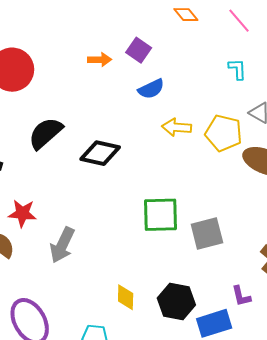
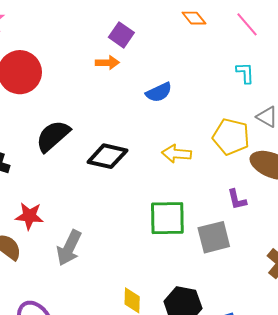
purple square: (139, 50) -> (121, 35), moved
yellow arrow: (177, 127) -> (177, 154), moved
purple L-shape: (241, 296) -> (237, 199), moved

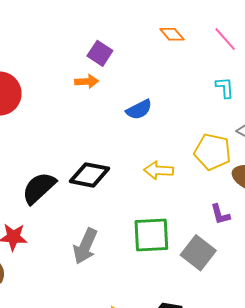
black semicircle: (53, 136) -> (39, 188), moved
gray square: (214, 237) -> (198, 253), turned -36
gray arrow: (69, 248) -> (85, 246), moved

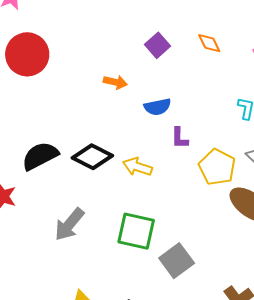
purple square: (100, 53) -> (157, 45), moved
orange arrow: (87, 81) -> (115, 82), moved
yellow arrow: (159, 170) -> (137, 167), moved
purple L-shape: (220, 214) -> (180, 138), moved

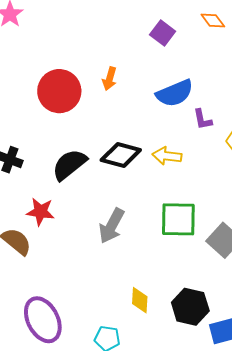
red circle: (27, 54) -> (59, 91), moved
orange arrow: (115, 82) -> (110, 79), moved, turned 105
blue semicircle: (157, 107) -> (175, 93), size x1.4

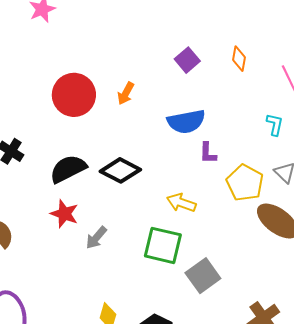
orange diamond: (213, 20) -> (239, 59), turned 35
yellow arrow: (167, 156) -> (181, 203), moved
red star: (40, 212) -> (64, 214), moved
gray arrow: (112, 226) -> (96, 238), size x0.7

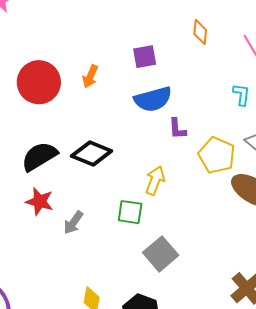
purple square: (187, 60) -> (145, 57), moved, turned 35
yellow arrow: (181, 203) -> (155, 180), turned 96
green square: (163, 245) -> (130, 212), moved, size x0.7
gray square: (203, 276) -> (161, 254), moved

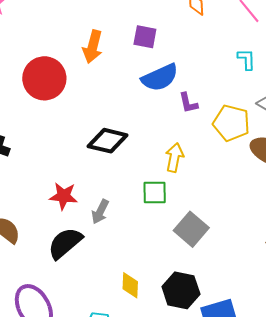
purple square: (145, 57) -> (145, 37), turned 30
orange arrow: (90, 76) -> (93, 47), moved, size x1.4
black semicircle: (39, 156) -> (65, 243), moved

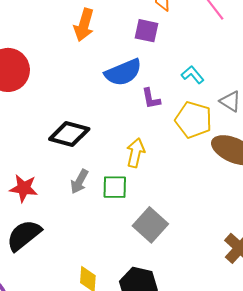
purple square: (145, 37) -> (147, 31), moved
orange arrow: (93, 47) -> (84, 25), moved
cyan L-shape: (246, 59) -> (193, 75), moved, turned -40
gray arrow: (100, 212) -> (79, 181), moved

